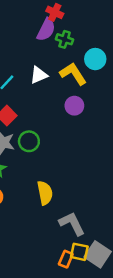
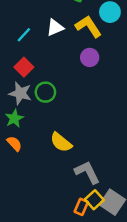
yellow semicircle: (45, 193) -> (61, 142), turned 140
yellow square: (79, 252) -> (94, 200), turned 36

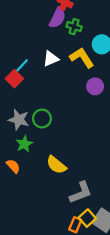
purple circle: (90, 57) -> (95, 86), moved
red square: (24, 67) -> (14, 79), moved
green star: (14, 118) -> (24, 144), moved
gray L-shape: (87, 172) -> (81, 193), turned 95

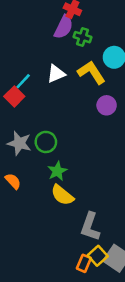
green star: (24, 144) -> (57, 171), moved
orange semicircle: (13, 166) -> (13, 181), moved
gray L-shape: (81, 193) -> (90, 227), turned 130

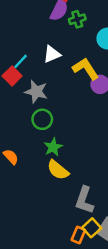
green cross: (83, 37) -> (77, 19), turned -35
yellow L-shape: (91, 72) -> (86, 69), moved
gray star: (19, 143) -> (36, 92), moved

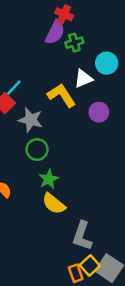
white triangle: (52, 54) -> (83, 79), moved
yellow L-shape: (86, 69) -> (62, 95), moved
orange rectangle: (78, 235) -> (76, 273), turned -42

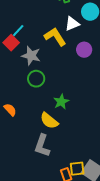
green star: (49, 179) -> (61, 102), moved
gray L-shape: (82, 236) -> (42, 146), moved
yellow square: (90, 266) -> (77, 169), turned 35

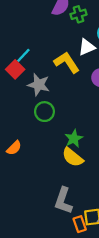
orange semicircle: (10, 110) -> (14, 148), turned 88
yellow semicircle: (49, 121) -> (73, 157), moved
gray L-shape: (42, 146) -> (63, 201), moved

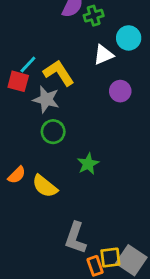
yellow L-shape: (67, 62) -> (59, 73), moved
red square: (15, 69) -> (18, 81), turned -30
yellow semicircle: (73, 157) -> (45, 186), moved

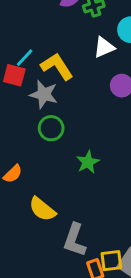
yellow semicircle: (45, 186) -> (42, 209), moved

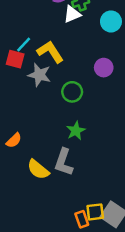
white triangle: (104, 47) -> (72, 14), moved
green circle: (51, 128) -> (72, 92), moved
gray L-shape: (75, 240) -> (64, 162), moved

